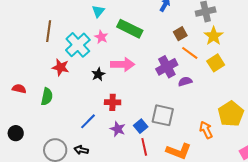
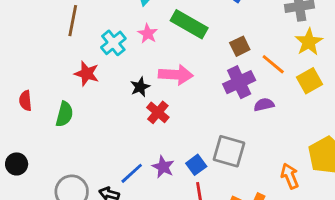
brown square: (180, 34) -> (240, 46), moved
cyan cross: (78, 45) -> (113, 43), size x0.7
red semicircle: (19, 89) -> (25, 101), turned -112
red cross: (113, 102) -> (158, 112), moved, turned 35
blue line: (88, 121) -> (132, 173), moved

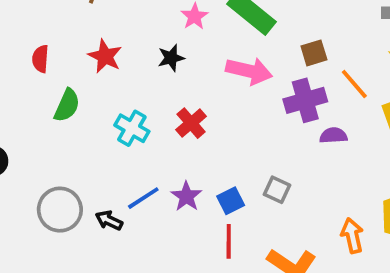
cyan cross: (113, 43) -> (132, 128), moved, turned -30
pink arrow: (176, 75) -> (249, 71), moved
black star: (140, 87) -> (171, 58), moved
red semicircle: (25, 101) -> (40, 59), moved
gray square: (229, 151) -> (277, 190), size x0.6

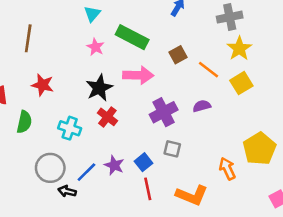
black star: (171, 58) -> (99, 88), moved, size x1.5
purple cross: (305, 100) -> (164, 112), moved
gray circle: (60, 210) -> (50, 168), moved

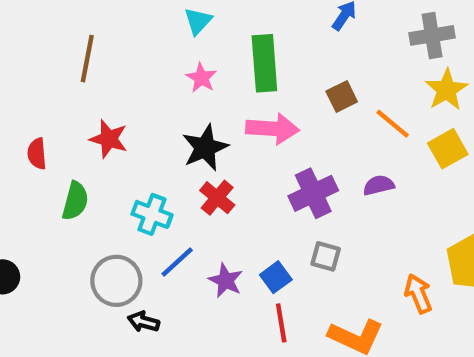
green rectangle: (132, 37) -> (264, 63), turned 56
blue line: (86, 172) -> (177, 262), moved

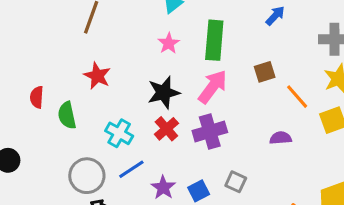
pink arrow: (272, 129) -> (213, 87), turned -66
red semicircle: (37, 154) -> (37, 97), moved
purple cross: (313, 193) -> (210, 132), moved
green semicircle: (75, 201) -> (67, 115), turned 144

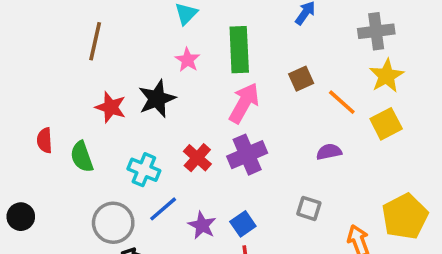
black star: (164, 93) -> (157, 99), moved
gray square: (236, 182) -> (309, 208), moved

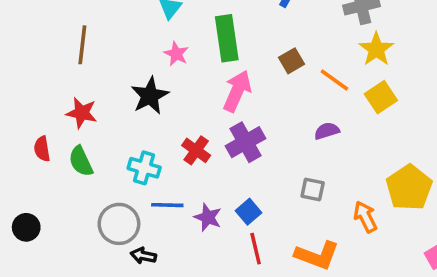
red star: (111, 107) -> (82, 113), moved
blue line: (163, 209) -> (167, 205), turned 48

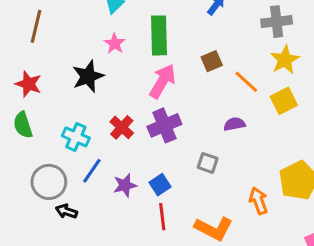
gray square: (313, 189) -> (208, 163), moved
blue line: (167, 205) -> (92, 171), turned -64
purple star: (208, 217) -> (125, 185), turned 30

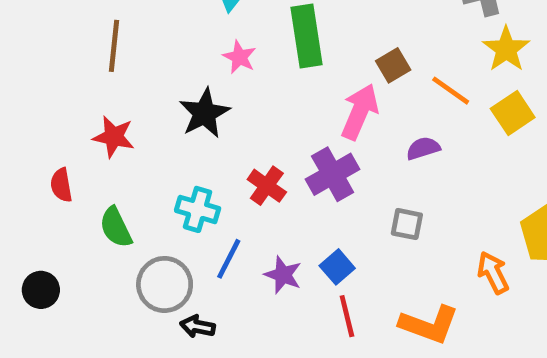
pink arrow: (162, 81) -> (360, 112), moved
purple semicircle: (234, 124) -> (423, 148), moved
green semicircle: (23, 125) -> (116, 227), moved
purple star: (125, 185) -> (283, 275), turned -30

